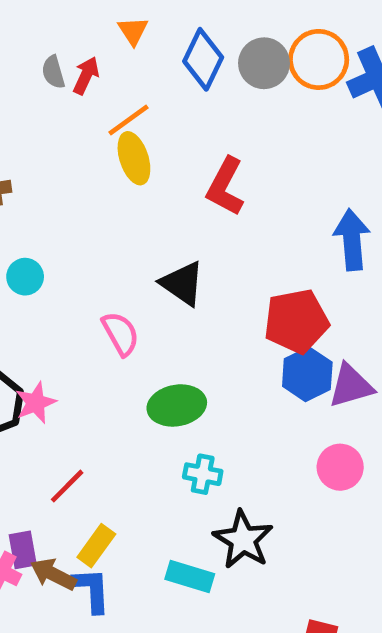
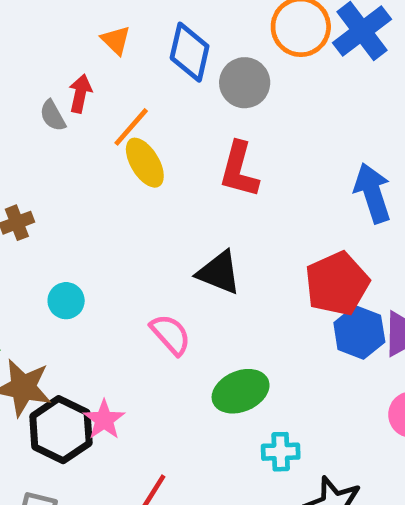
gray circle: (264, 63) -> (245, 83), moved
gray semicircle: (53, 72) -> (53, 116), moved

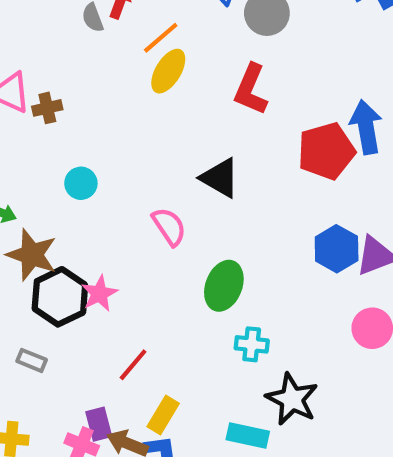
yellow ellipse: (145, 163) -> (168, 71), turned 54
red pentagon: (337, 284) -> (326, 151), moved
green ellipse: (241, 391) -> (224, 286), turned -54

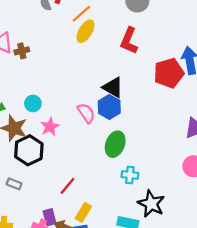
cyan circle: (81, 183) -> (33, 103), moved
blue hexagon: (337, 249) -> (109, 107), moved
pink star: (99, 293) -> (50, 127), moved

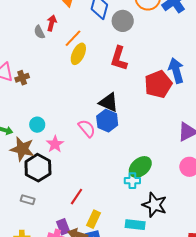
green ellipse: (115, 144) -> (140, 167), moved, turned 35

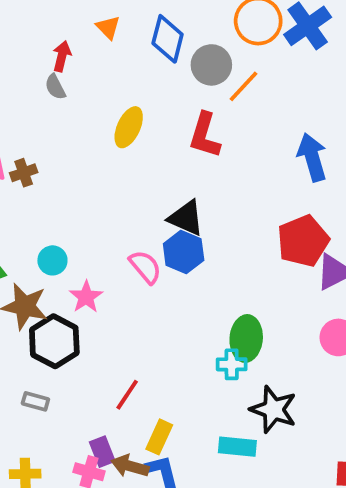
red arrow: (52, 23) -> (62, 56), moved
orange line: (73, 38) -> (243, 86), moved
red pentagon: (158, 84) -> (303, 241), moved
green ellipse: (140, 167) -> (246, 339), turned -45

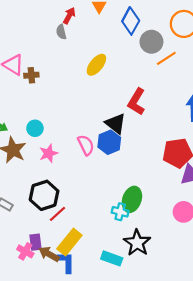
red L-shape: (205, 135) -> (136, 102), moved
black hexagon: (54, 341) -> (44, 195), moved
yellow rectangle: (159, 437) -> (69, 242), size x1.4

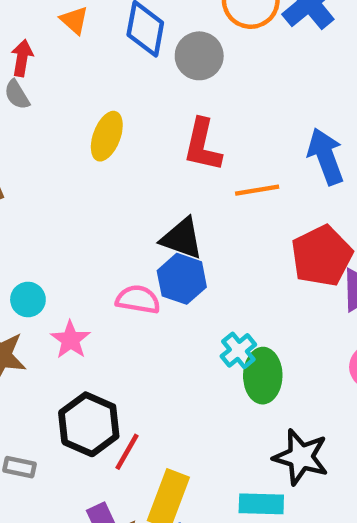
orange line: (166, 58) -> (257, 190), moved, turned 42
red L-shape: (136, 102) -> (203, 145), moved
pink semicircle: (86, 145) -> (138, 299), turned -36
cyan cross: (120, 212) -> (238, 350), moved, turned -35

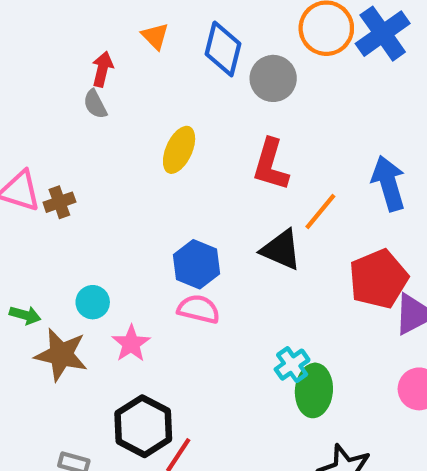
orange line: (257, 190) -> (320, 211), turned -45
black triangle: (182, 238) -> (281, 250), moved
blue hexagon: (182, 279) -> (196, 264), moved

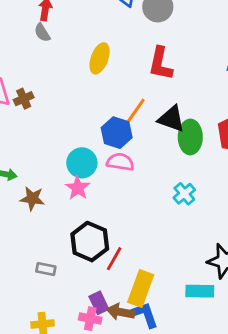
orange line: (320, 211) -> (136, 111), moved
cyan circle: (93, 302) -> (82, 163), moved, size x1.4
brown star: (61, 355) -> (32, 199), size x0.7
green ellipse: (314, 390) -> (190, 137), moved

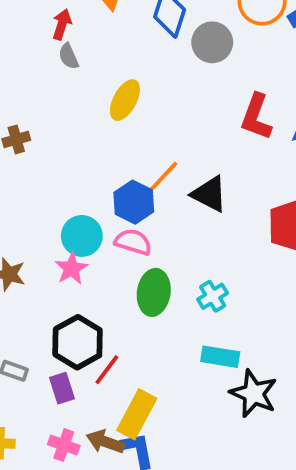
gray semicircle: (42, 33) -> (69, 56), moved
red L-shape: (160, 64) -> (256, 117), moved
green ellipse: (190, 137) -> (154, 292), moved
cyan rectangle: (200, 291) -> (220, 357), moved
purple rectangle: (99, 303) -> (62, 388), moved

